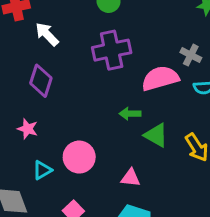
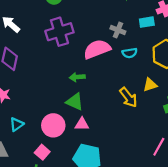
green triangle: (156, 135) -> (75, 102), moved
pink circle: (79, 157) -> (53, 125), moved

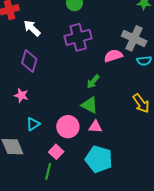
gray cross: (118, 30) -> (134, 38), size x1.6
pink semicircle: (97, 49) -> (113, 56), size x0.7
green arrow: (77, 77) -> (93, 82), turned -48

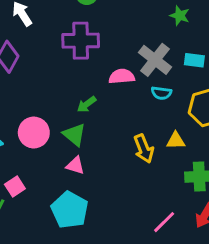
pink circle: (68, 127) -> (34, 133), moved

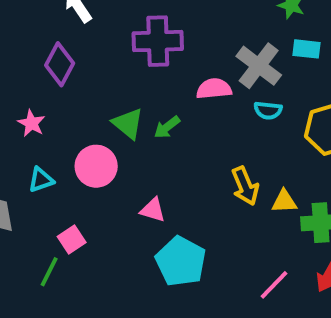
cyan rectangle: (194, 60) -> (306, 49), moved
green triangle: (74, 135) -> (128, 124), moved
yellow triangle: (176, 141) -> (284, 202), moved
cyan pentagon: (70, 210) -> (181, 261), moved

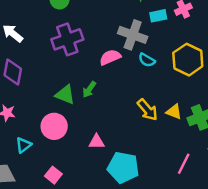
cyan semicircle: (268, 110) -> (147, 60), turned 42
yellow triangle: (284, 202) -> (174, 112), turned 42

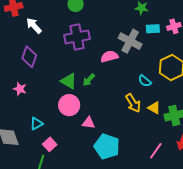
cyan semicircle: (147, 60) -> (145, 81), moved
pink circle: (54, 126) -> (69, 105), moved
cyan triangle: (24, 145) -> (36, 124), moved

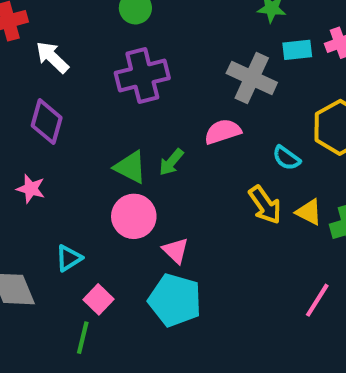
pink semicircle: (109, 56) -> (223, 132), moved
pink triangle: (88, 123) -> (175, 251), turned 40
cyan pentagon: (107, 147) -> (175, 300), moved

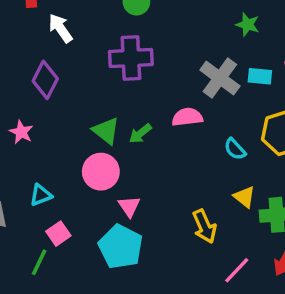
cyan rectangle: (297, 50) -> (260, 76), moved
yellow arrow: (265, 205) -> (204, 226), moved

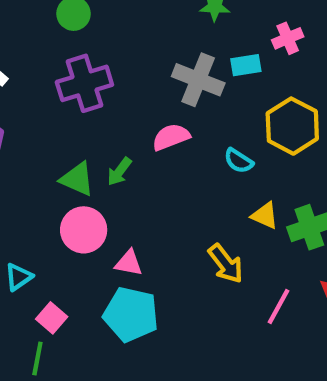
pink triangle: (129, 206) -> (129, 263), turned -30

